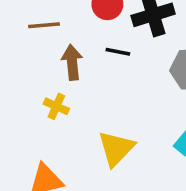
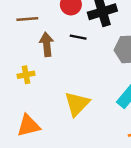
yellow cross: (56, 106) -> (26, 75), moved, turned -35

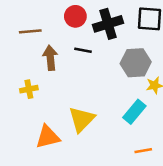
orange triangle: (28, 126) -> (48, 137), moved

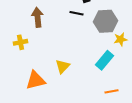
black line: (83, 50) -> (76, 13), moved
yellow triangle: (82, 119) -> (62, 66), size x0.7

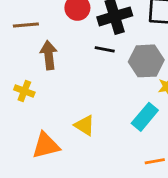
yellow cross: (20, 42) -> (24, 91), turned 32
yellow triangle: (62, 66) -> (85, 125), turned -42

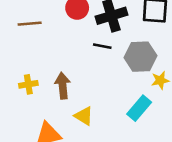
brown arrow: (49, 55) -> (63, 86), moved
yellow cross: (24, 91) -> (28, 84), turned -30

